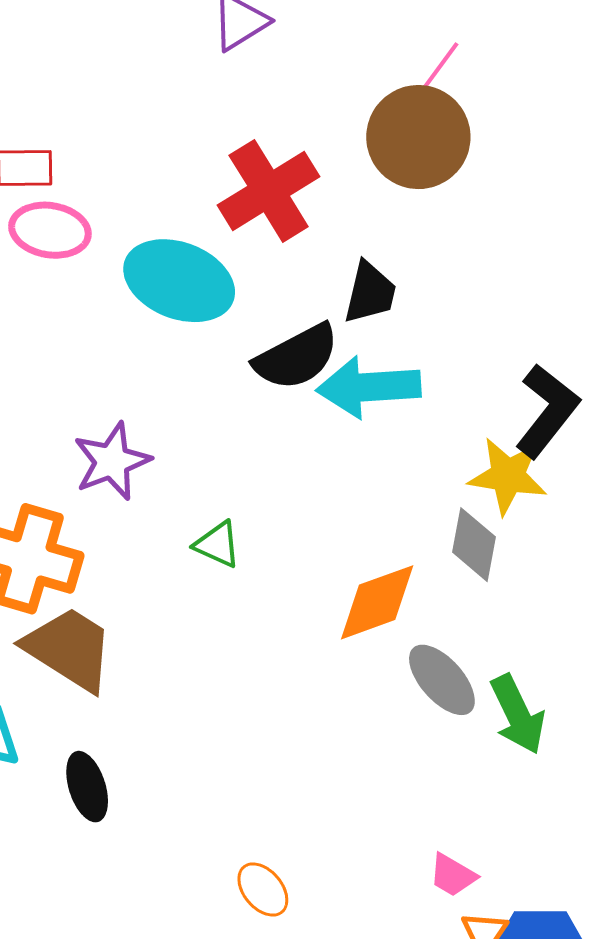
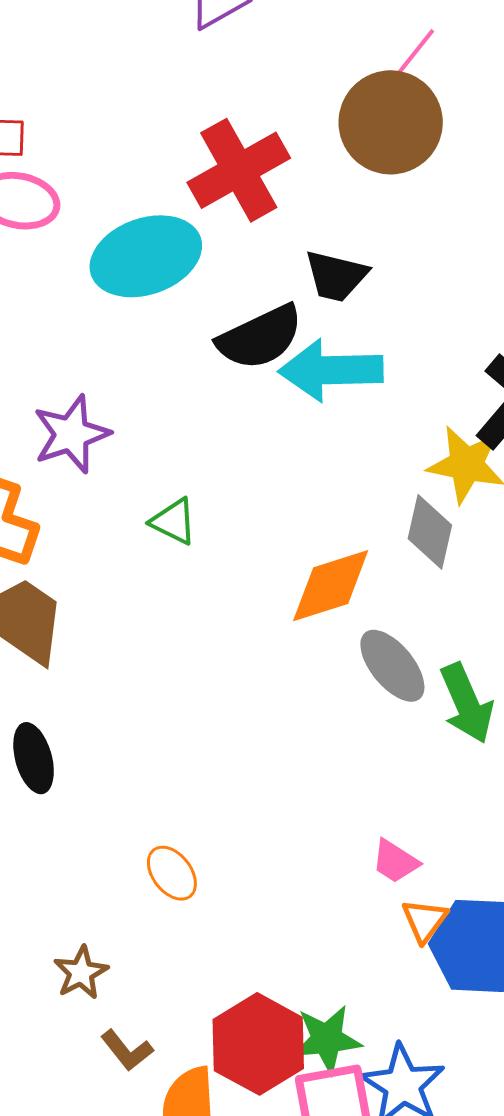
cyan ellipse: (179, 281) -> (146, 256), turned -43
black trapezoid: (370, 293) -> (336, 276), turned 88
orange ellipse: (263, 890) -> (172, 873), moved

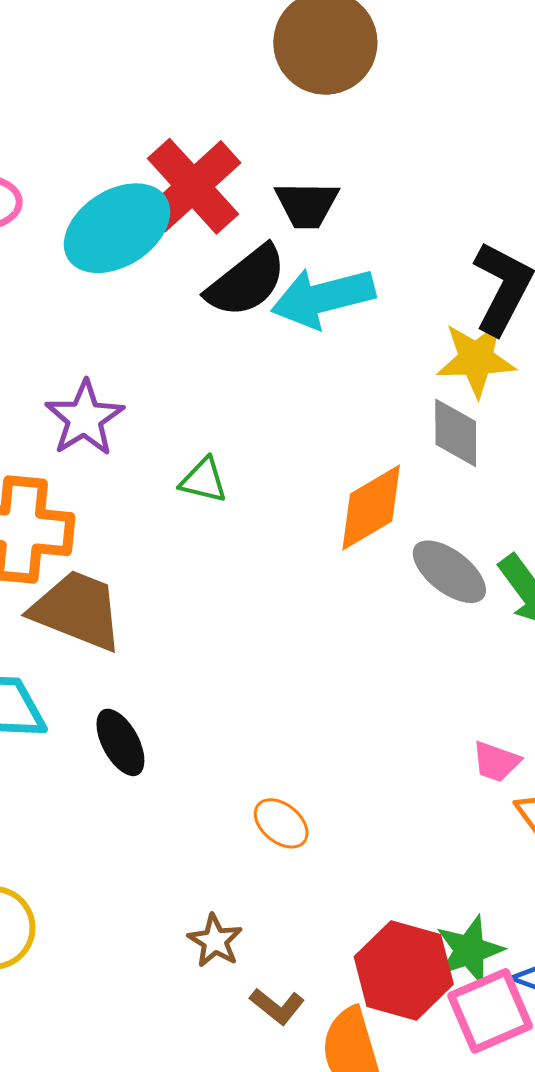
red cross: (239, 170) -> (193, 186), moved

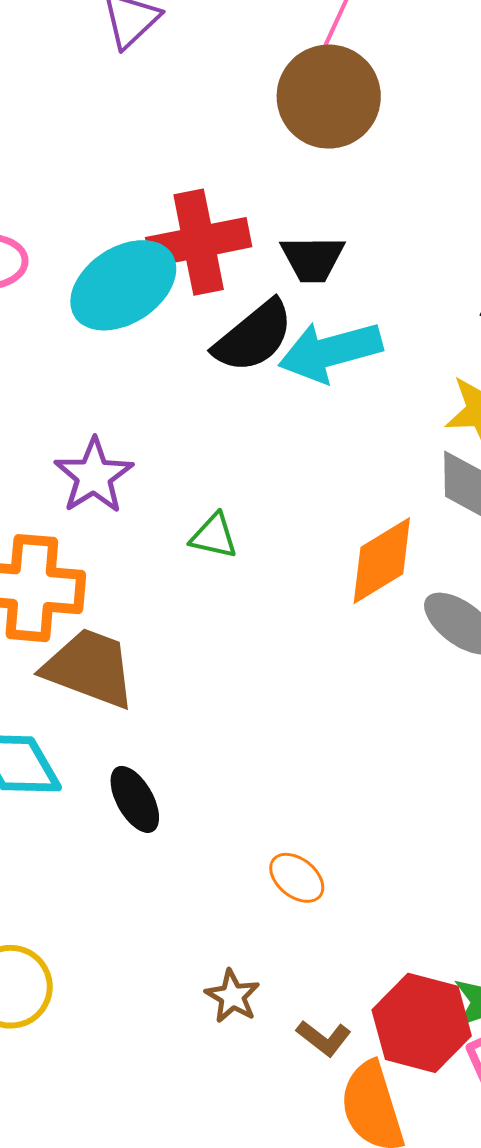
red cross: (193, 186) -> (199, 242), turned 32
brown L-shape: (277, 1006) -> (324, 1038), moved

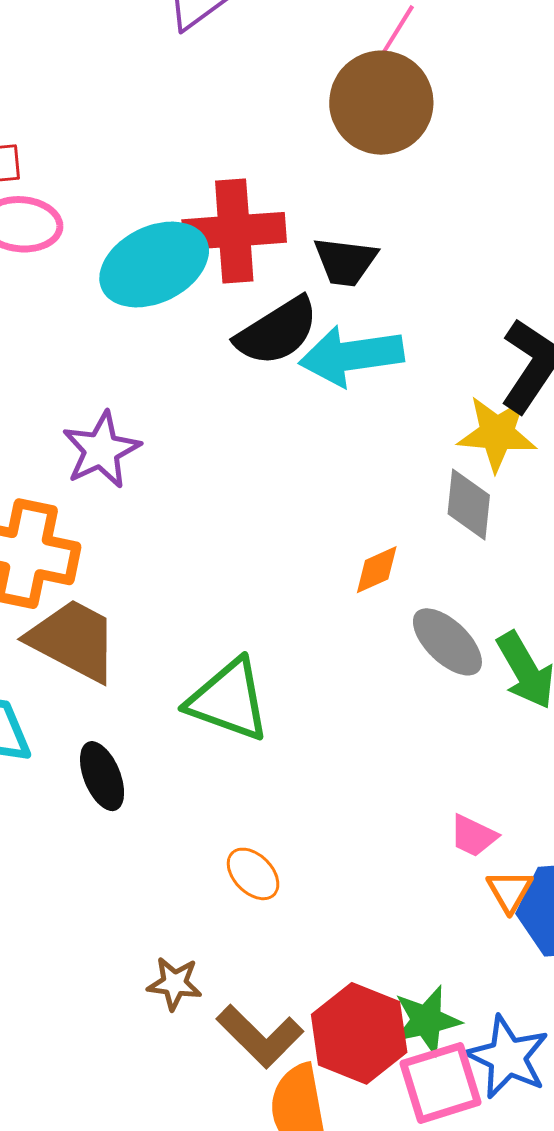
green triangle: (214, 536) -> (228, 700), moved, size x1.8
orange diamond: (382, 561) -> (377, 570), size x0.6
brown star: (232, 996) -> (175, 983), turned -30
brown L-shape: (324, 1038) -> (260, 1036), size x1.6

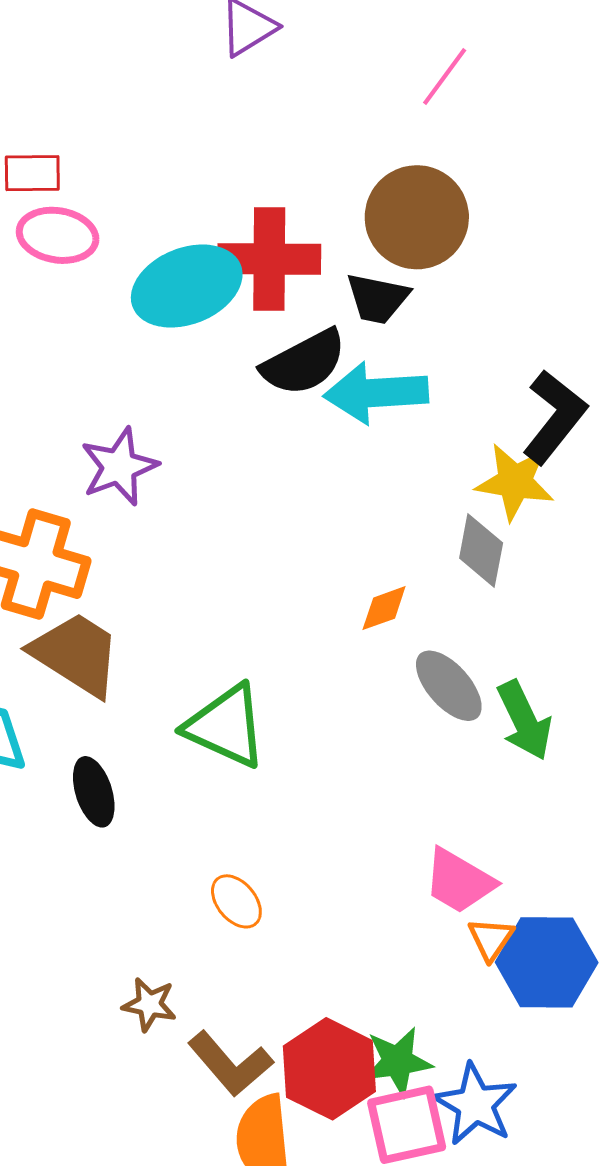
brown circle: (381, 103) -> (417, 217), moved
pink trapezoid: (473, 836) -> (459, 881), size x1.5

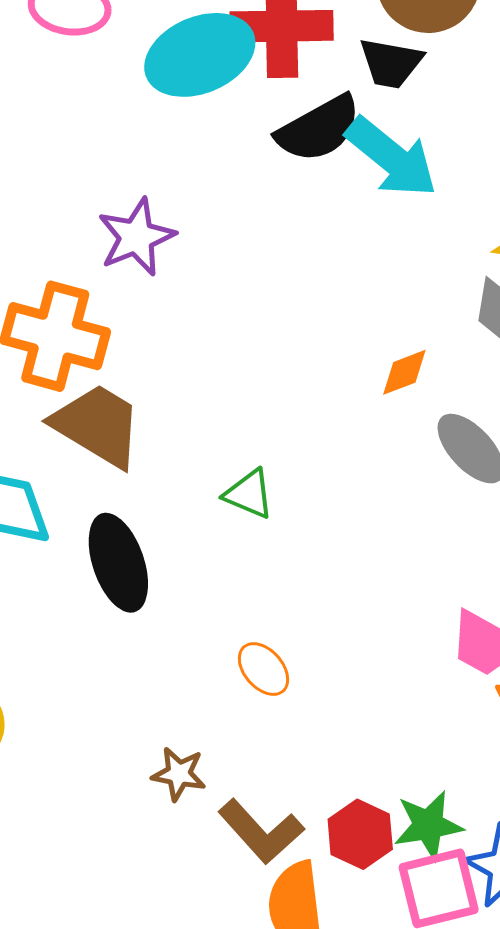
cyan arrow: (376, 393) -> (391, 157), turned -136
green triangle: (226, 726) -> (249, 494), size x0.6
black ellipse: (94, 792) -> (118, 563), size x1.4
red hexagon: (329, 1069) -> (360, 834), size x0.7

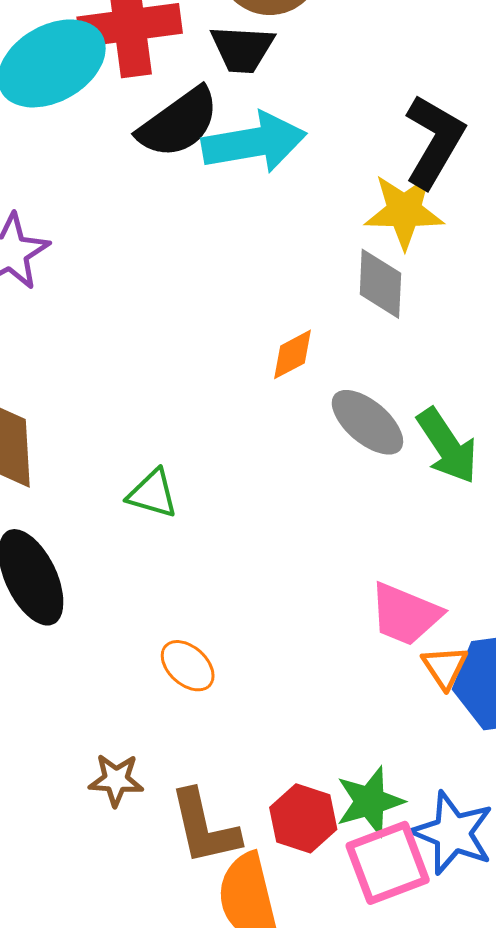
cyan arrow: (391, 157) -> (254, 143), turned -42
brown L-shape: (261, 831) -> (204, 827), turned 36

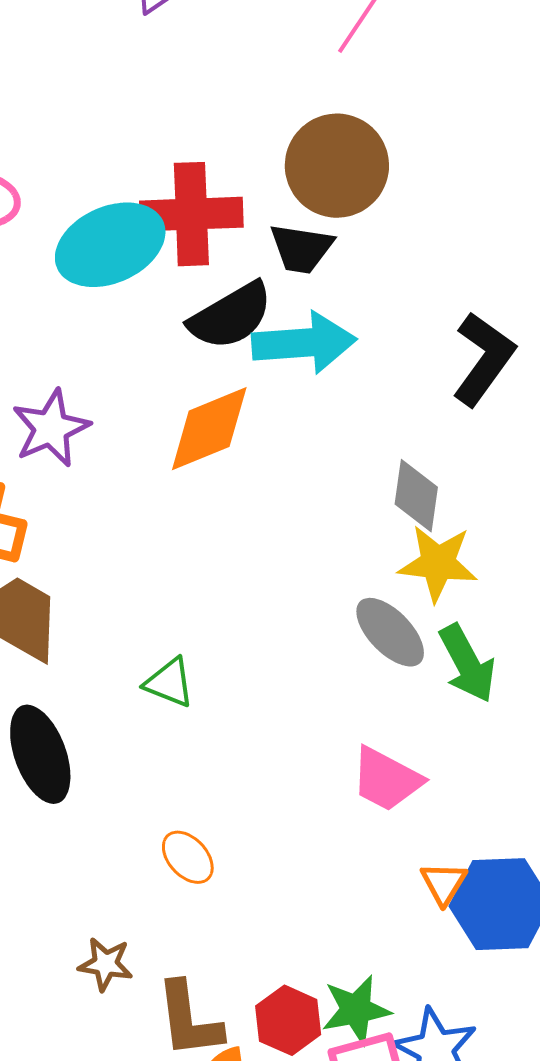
yellow star: (404, 211) -> (438, 563), moved
orange diamond: (292, 354) -> (209, 429), moved, size x1.8
pink trapezoid: (405, 614) -> (386, 779), moved

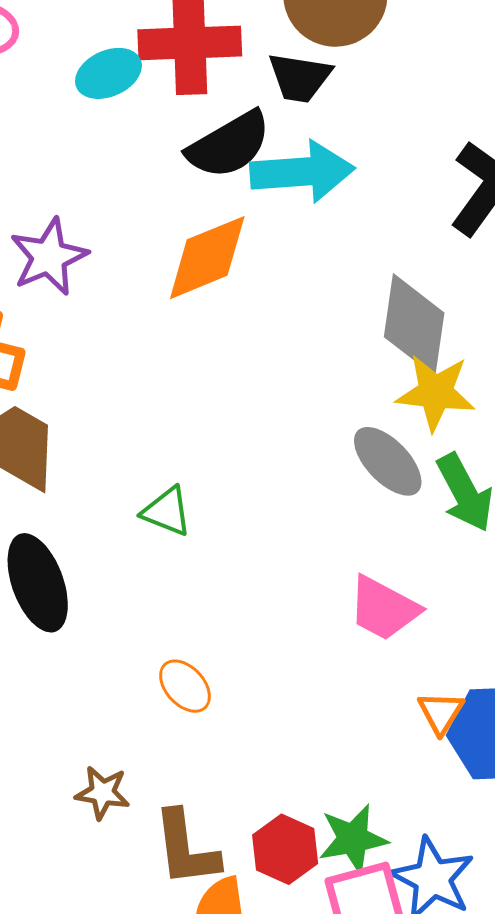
cyan ellipse: (110, 245) -> (108, 73), size x0.6
gray diamond: (416, 496) -> (414, 325), size x1.4

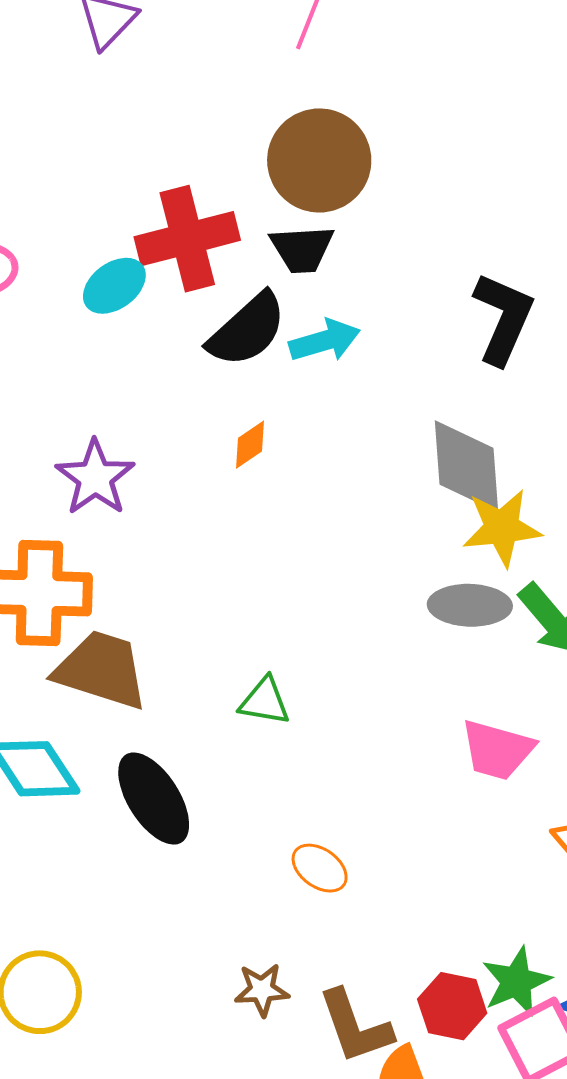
cyan arrow: (302, 172) -> (325, 341), size x0.7
orange diamond: (207, 258) -> (250, 445), size x0.5
gray ellipse: (388, 461) -> (470, 605), turned -32

